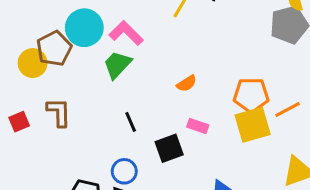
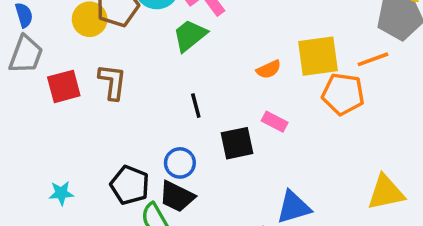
orange line: (288, 110) -> (373, 59), moved
red square: (19, 122) -> (64, 86), size x1.4
yellow square: (253, 125) -> (318, 56), moved

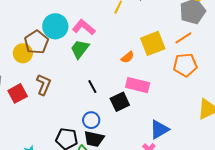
brown L-shape: (112, 82) -> (44, 85), turned 30
orange pentagon: (343, 94) -> (185, 65), moved
pink rectangle: (275, 122) -> (138, 85), size x1.6

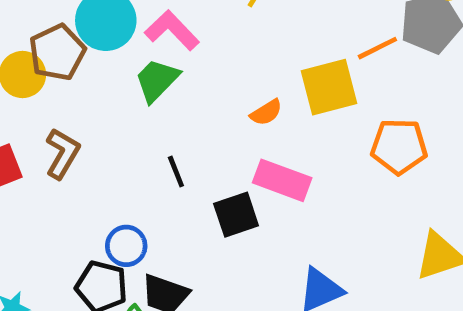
orange line: (183, 38) -> (377, 48), moved
blue circle: (91, 120) -> (126, 246), moved

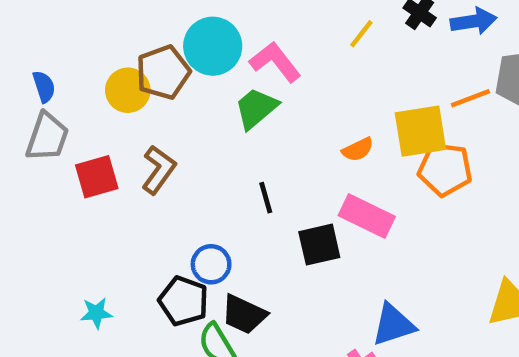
orange pentagon: (399, 146) -> (445, 169), moved

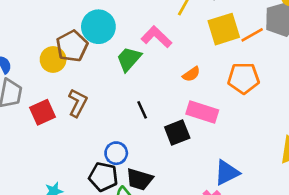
pink L-shape: (275, 62) -> (156, 37), moved
yellow square: (420, 131) -> (224, 29), moved

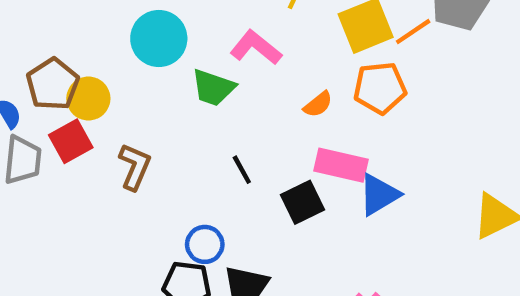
brown pentagon: (72, 46) -> (53, 84), moved
green trapezoid: (129, 59) -> (213, 88), turned -108
orange pentagon: (244, 78) -> (380, 88), moved
red square: (42, 112) -> (71, 141), moved
blue triangle: (227, 173) -> (379, 195), moved

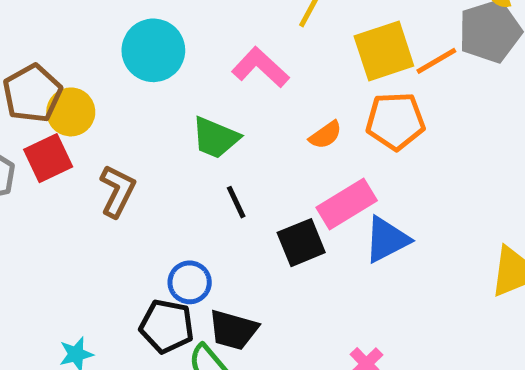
green trapezoid: (213, 88) -> (215, 138), moved
pink rectangle: (341, 165) -> (347, 204), turned -48

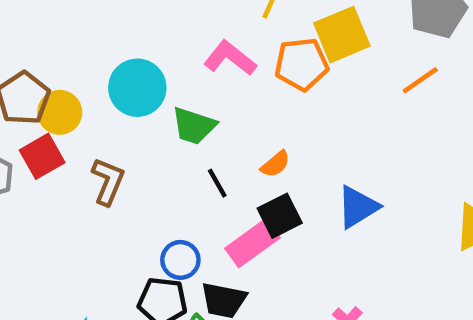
cyan circle: (153, 50) -> (137, 88), moved
orange line: (436, 61) -> (420, 80), moved
orange pentagon: (395, 121) -> (301, 64), moved
orange semicircle: (326, 135) -> (275, 164), moved
pink rectangle: (347, 204) -> (253, 243), moved

